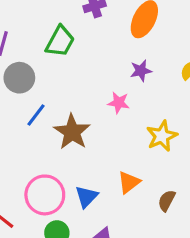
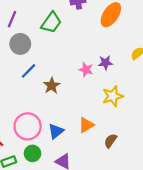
purple star: (141, 71) -> (105, 63), moved
brown star: (72, 132) -> (52, 86), size x0.7

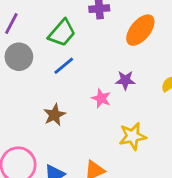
purple star: (105, 63) -> (125, 80), moved
blue line: (28, 71) -> (64, 66), moved

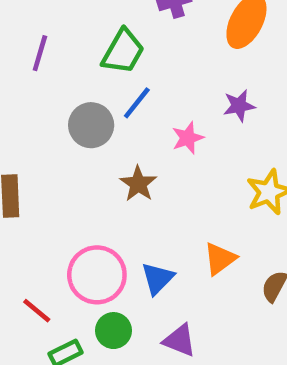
gray circle: (19, 57) -> (91, 125), moved
pink star: (101, 98) -> (188, 138), moved, turned -30

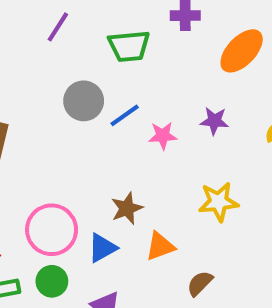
green trapezoid: (123, 52) -> (129, 46), turned 39
blue line: (137, 103) -> (125, 115), moved
brown star: (138, 184) -> (127, 208), moved

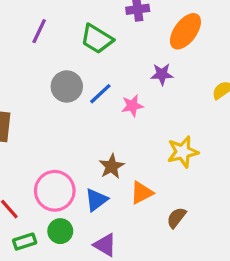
green trapezoid: (129, 46) -> (97, 39), turned 44
purple star: (214, 121) -> (162, 74), moved

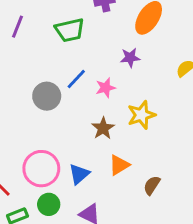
green trapezoid: (97, 39) -> (70, 30), turned -40
gray circle: (67, 86) -> (47, 96), moved
yellow star: (183, 152) -> (141, 115), moved
brown star: (112, 166) -> (103, 128), moved

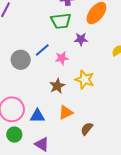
green trapezoid: (70, 30) -> (61, 21), moved
yellow star: (141, 115) -> (85, 79), turned 30
blue triangle: (79, 174) -> (37, 116), turned 35

